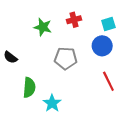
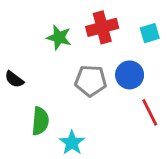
red cross: (74, 20) -> (102, 27), size x1.5
blue circle: (102, 46) -> (130, 75), moved

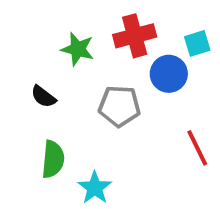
blue circle: (130, 75) -> (169, 74), moved
black semicircle: (14, 79) -> (43, 97), moved

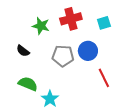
blue circle: (169, 74) -> (88, 51), moved
green semicircle: (53, 159) -> (28, 84), turned -72

